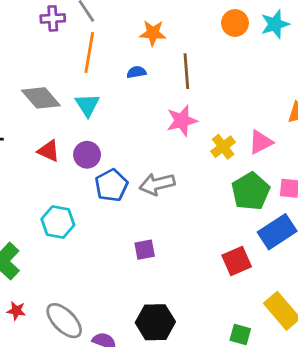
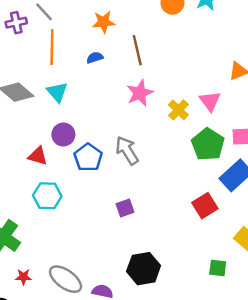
pink triangle: (261, 142) -> (210, 101), turned -30
red triangle: (49, 151) -> (38, 156), moved
gray arrow: (157, 184) -> (127, 150), turned 80

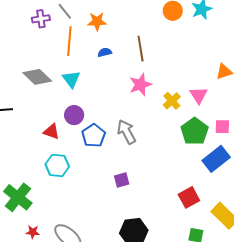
orange star: (104, 22) -> (97, 21), moved
red square: (205, 206) -> (189, 197), moved

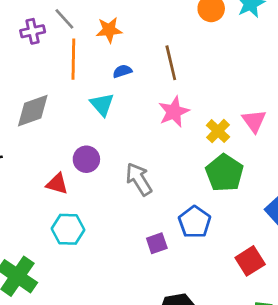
gray diamond: (37, 77) -> (33, 111), turned -60
cyan triangle: (71, 79) -> (102, 104), moved
green pentagon: (194, 131) -> (224, 173), moved
gray arrow: (126, 132) -> (139, 179), moved
blue pentagon: (94, 136) -> (195, 222), moved

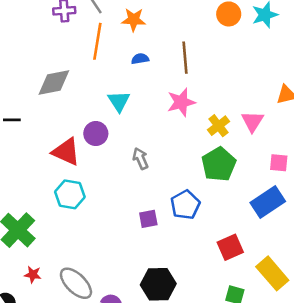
cyan triangle: (102, 104) -> (119, 101), moved
gray arrow: (139, 179) -> (141, 159), size x0.7
red triangle: (57, 184) -> (66, 152), size x1.4

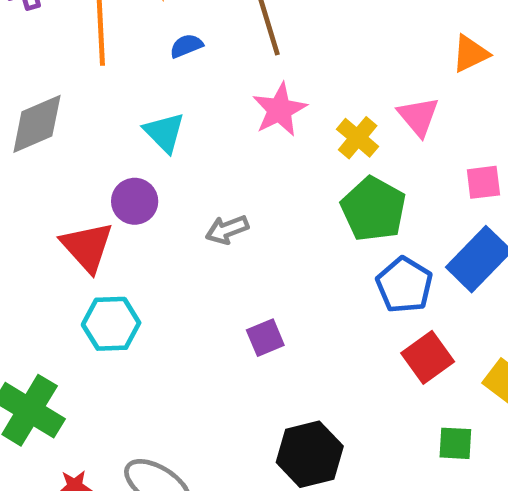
red triangle: (66, 152) -> (87, 247), turned 36
gray arrow: (141, 159) -> (227, 230), turned -75
blue pentagon: (185, 205) -> (404, 285), moved

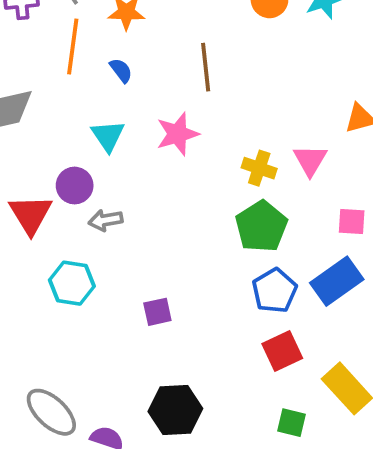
blue semicircle: (186, 46) -> (121, 70), moved, turned 64
pink star: (280, 110) -> (177, 134), moved
yellow cross: (358, 138) -> (259, 168), turned -32
gray arrow: (227, 230) -> (106, 220), moved
cyan hexagon: (111, 324) -> (72, 283), moved

